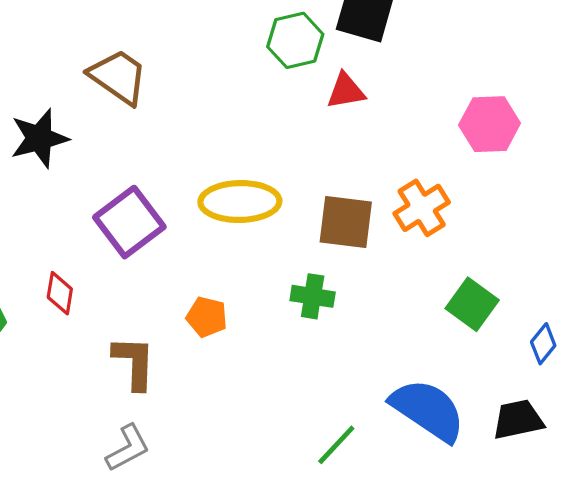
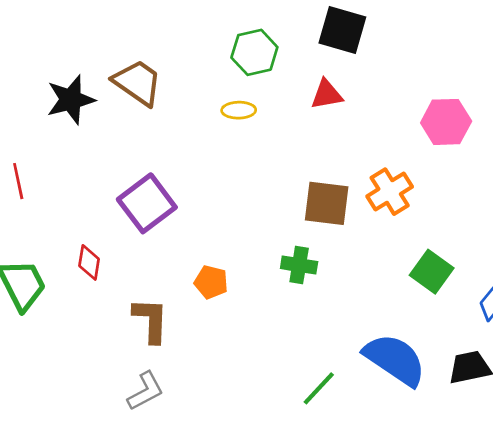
green hexagon: (295, 40) -> (254, 52), moved
black star: (39, 138) -> (71, 100), moved
yellow ellipse: (240, 202) -> (239, 110), moved, size x0.5

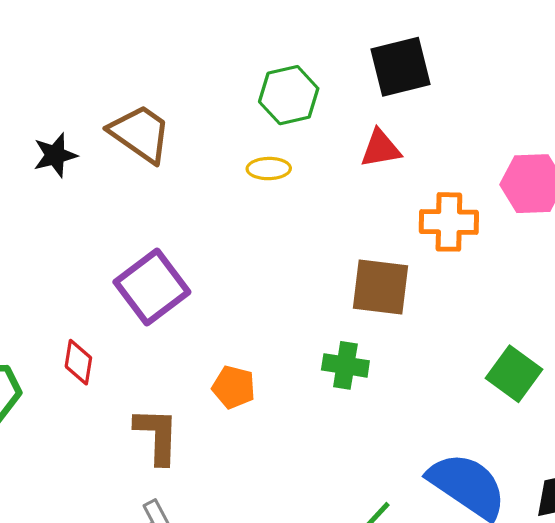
black square: (342, 30) -> (401, 67), turned -30
black star: (71, 100) -> (55, 155), size x0.7
orange cross: (390, 192) -> (449, 222), moved, turned 33

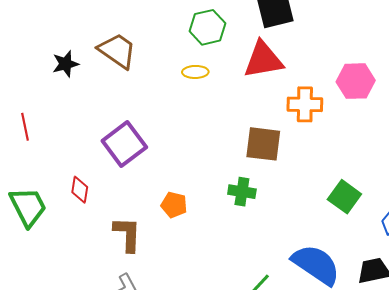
red triangle: (381, 149) -> (263, 60), size x1.6

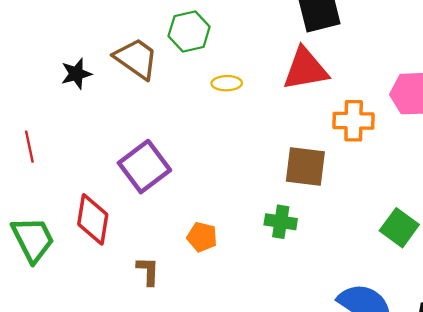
green hexagon: (208, 27) -> (189, 31), moved
red diamond: (80, 190) -> (93, 219), size x1.6
brown L-shape: (127, 234) -> (148, 271), size x0.7

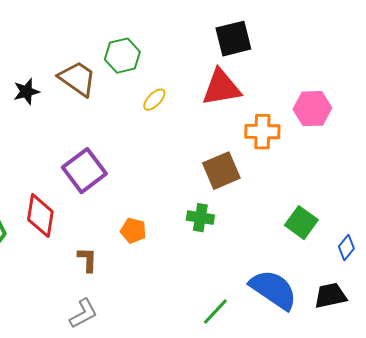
yellow ellipse: (227, 83) -> (154, 100), turned -45
brown square: (305, 167) -> (221, 171), turned -30

